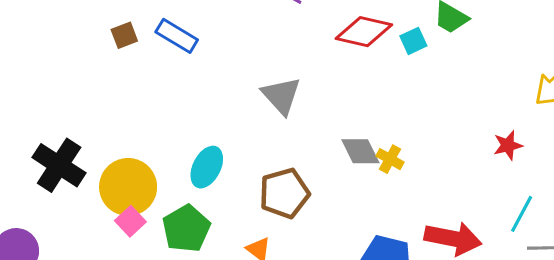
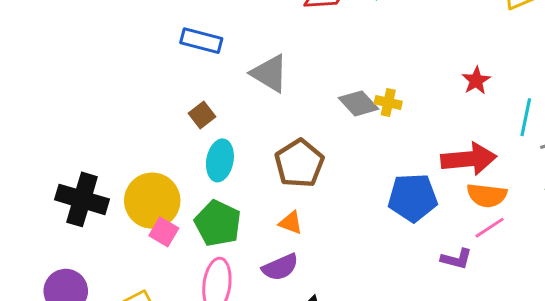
brown square: (124, 35) -> (202, 115), moved
blue rectangle: (177, 36) -> (201, 41), moved
red star: (508, 145) -> (476, 80), moved

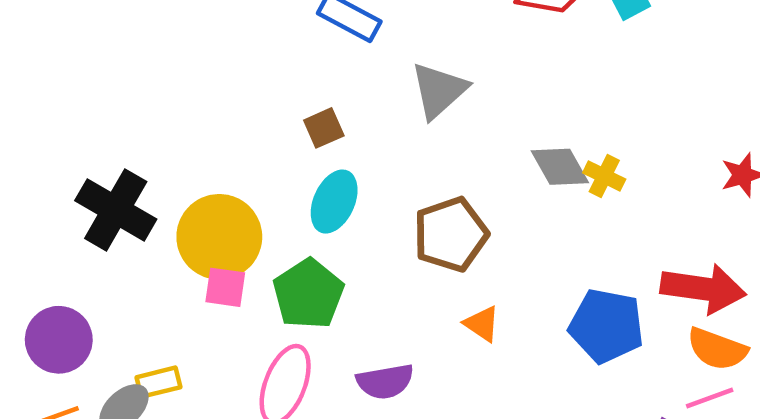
gray triangle: (270, 73) -> (439, 90), turned 33
orange triangle: (291, 223) -> (482, 324), moved
pink square: (164, 232) -> (225, 287), turned -36

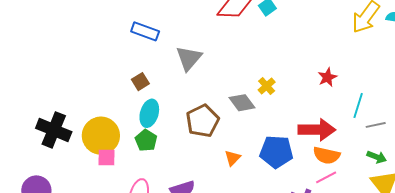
gray diamond: (560, 167) -> (242, 103), moved
yellow cross: (604, 176) -> (267, 86), turned 30
green pentagon: (308, 294) -> (146, 140), moved, size x0.7
orange triangle: (482, 324) -> (233, 158), moved, turned 48

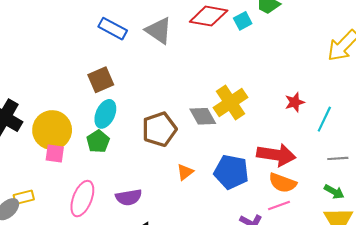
gray triangle: (189, 58) -> (159, 31), moved, turned -44
brown square: (140, 82) -> (101, 80), size x1.4
yellow cross: (267, 86) -> (231, 103), size x1.8
cyan line: (358, 105) -> (324, 119), moved

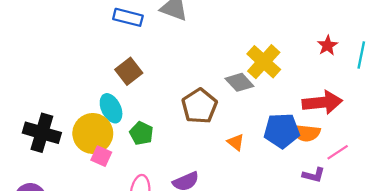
cyan ellipse: (105, 114) -> (111, 108), moved, turned -36
pink square: (55, 153) -> (101, 156), turned 30
orange triangle: (185, 172) -> (236, 142), turned -30
orange semicircle: (283, 183) -> (306, 133), moved

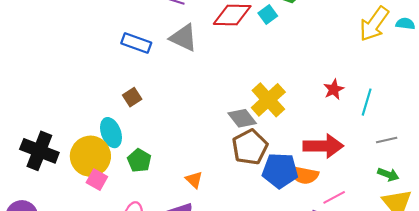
brown square: (129, 71) -> (132, 97), size x0.7
brown pentagon: (199, 106) -> (250, 147), moved
orange triangle: (236, 142) -> (194, 180), moved

